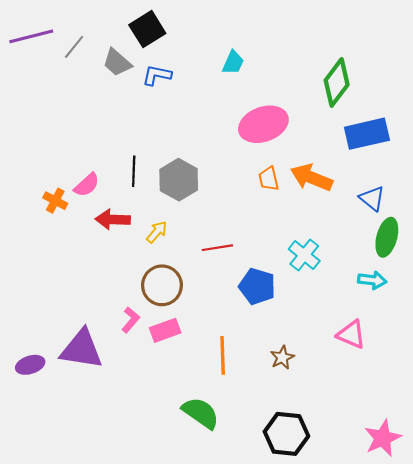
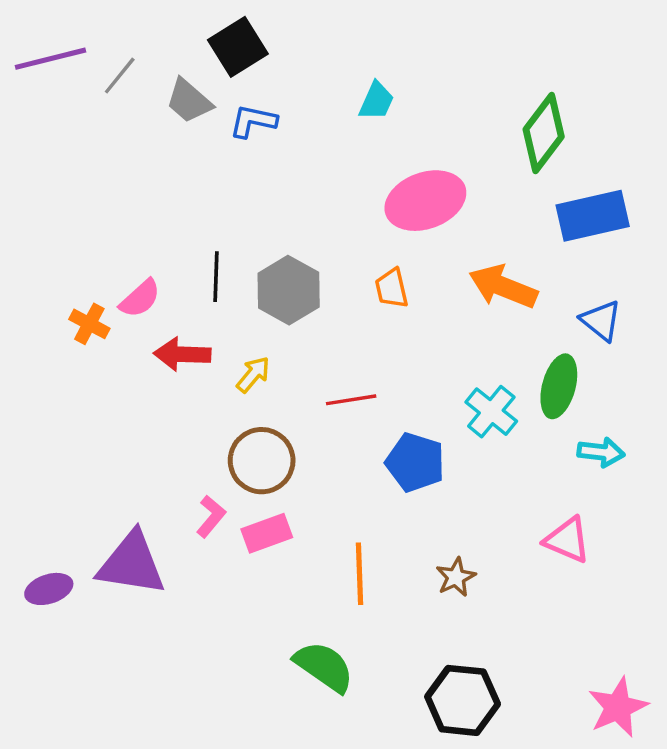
orange trapezoid: (269, 179) -> (392, 288), moved
green ellipse: (387, 237) -> (559, 386), moved

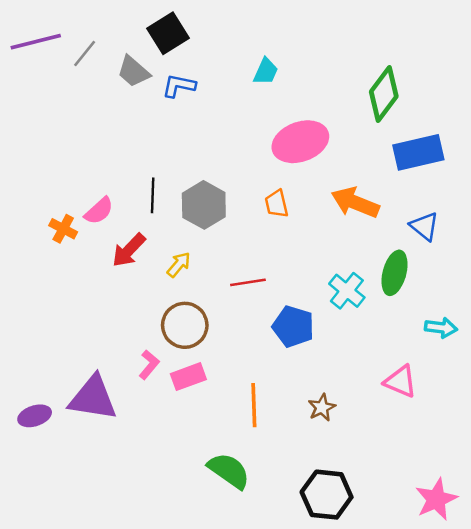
red arrow: (182, 354) -> (129, 250), turned -48
cyan arrow: (601, 452) -> (441, 328), moved

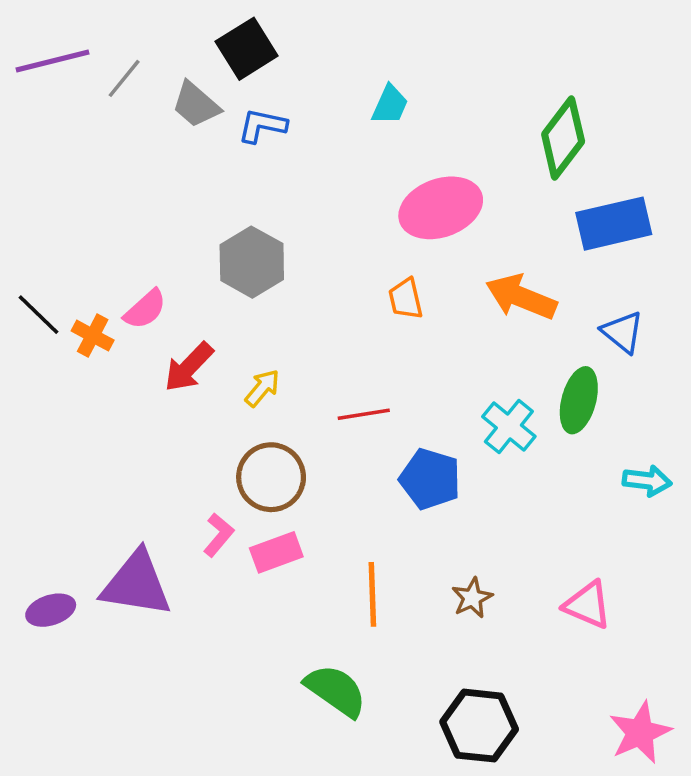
black line: (153, 195) -> (38, 315), moved, turned -48
gray hexagon: (204, 205) -> (252, 262), moved
pink triangle: (400, 381) -> (588, 605), moved

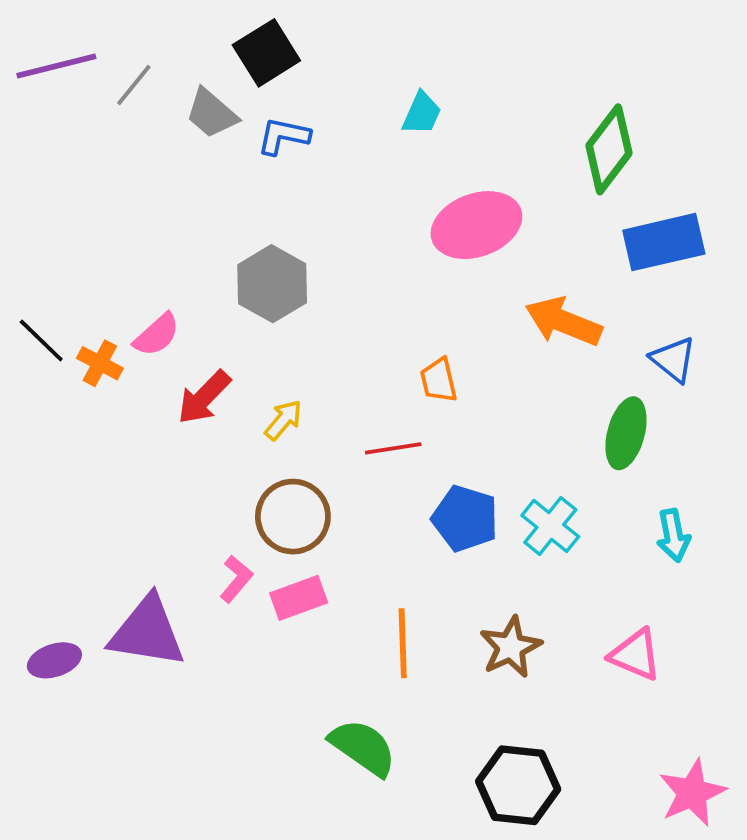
orange trapezoid: (406, 299) -> (439, 380), moved
cyan cross: (509, 426) -> (550, 526), moved
cyan arrow: (647, 481) -> (673, 535), moved, turned 72
brown star: (472, 598) -> (511, 647), size x1.4

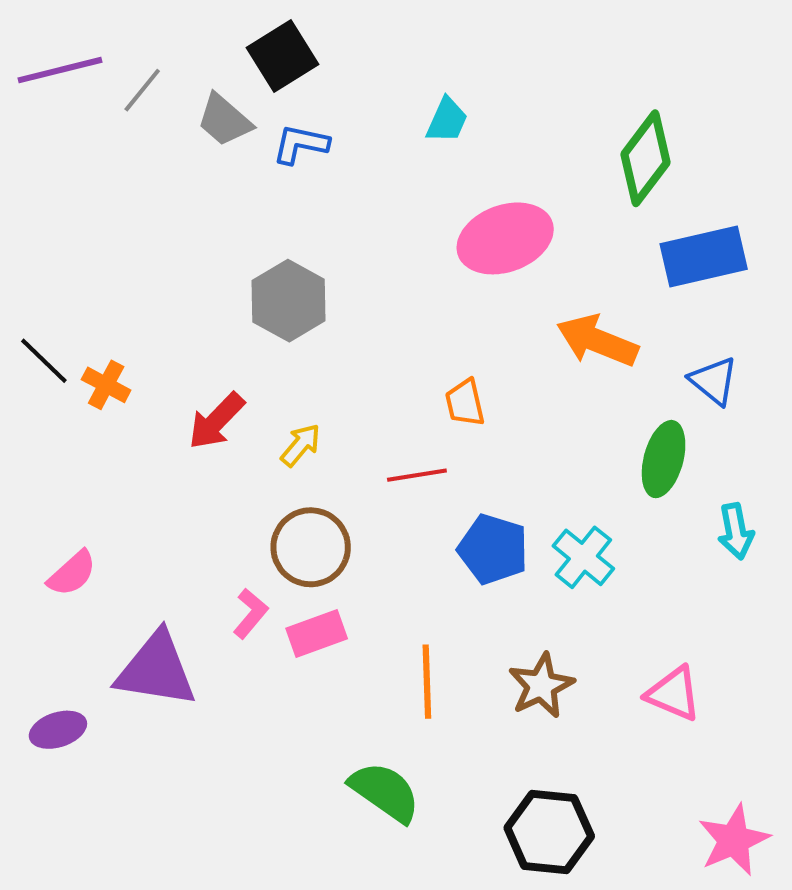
pink semicircle: (157, 335) -> (72, 573), moved
cyan arrow: (673, 535) -> (736, 531), moved
purple ellipse: (54, 660) -> (58, 730), moved

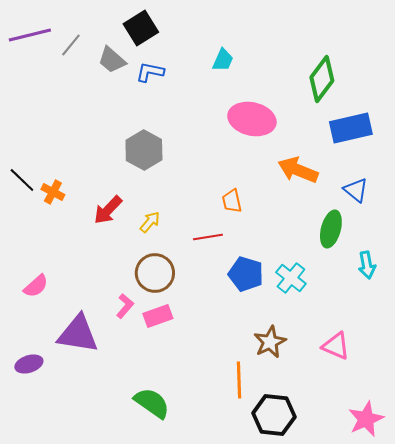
pink ellipse: (505, 238) -> (252, 119), turned 33
orange line: (427, 682) -> (239, 380), moved
green semicircle: (385, 792) -> (152, 403), moved

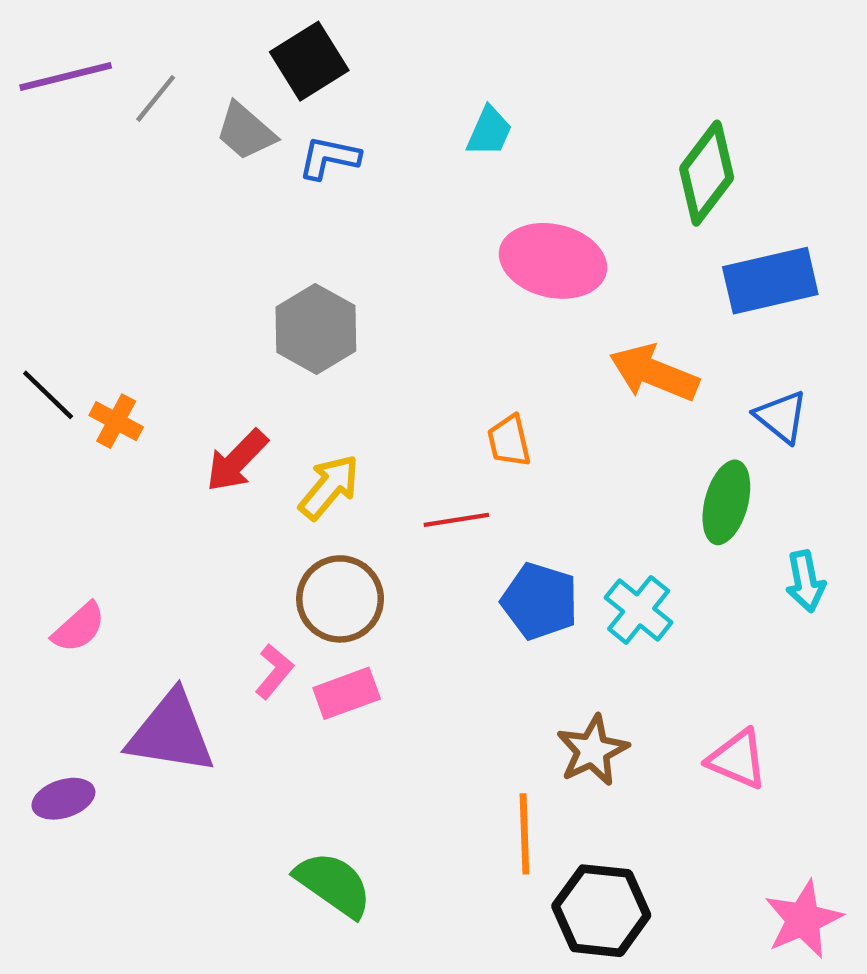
yellow arrow: (150, 222) -> (329, 487), size x1.4

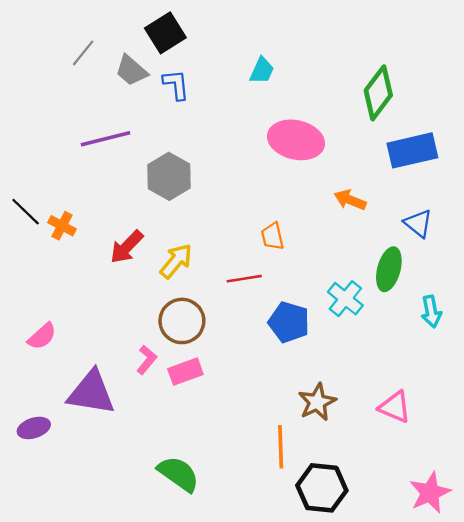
purple line: (66, 76) -> (106, 139), moved
blue L-shape: (329, 158) -> (176, 85), turned 72
orange arrow: (654, 373) -> (350, 200), size x0.7
cyan cross: (639, 610) -> (345, 299), moved

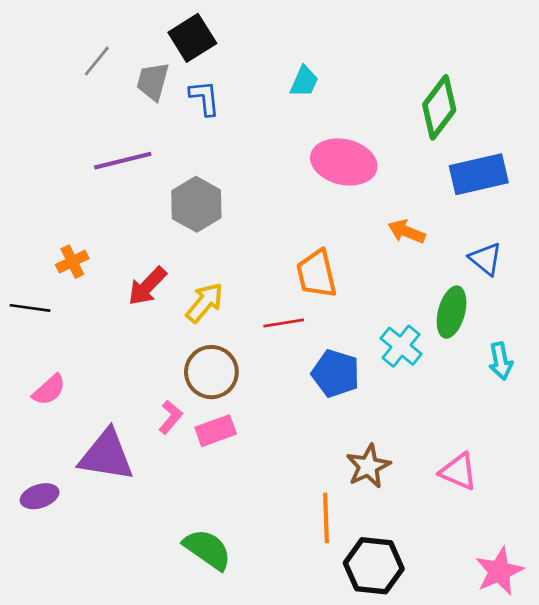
gray trapezoid: (131, 71) -> (153, 81), turned 64
black line: (26, 212) -> (30, 308), moved, turned -36
orange cross: (62, 226) -> (72, 262), turned 36
orange trapezoid: (272, 236) -> (316, 274), size x1.5

